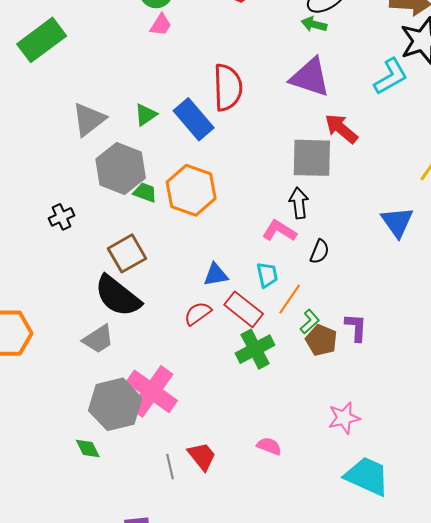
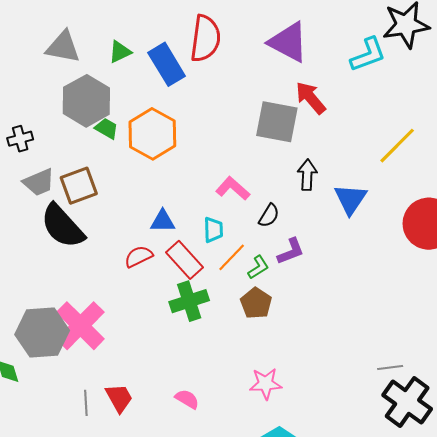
gray triangle: (89, 119) -> (63, 47), turned 39
black arrow: (299, 203) -> (307, 175), moved
green L-shape: (310, 322) -> (258, 267), moved
purple L-shape: (356, 327) -> (291, 251), moved, turned 56
gray trapezoid: (98, 339) -> (39, 182), moved

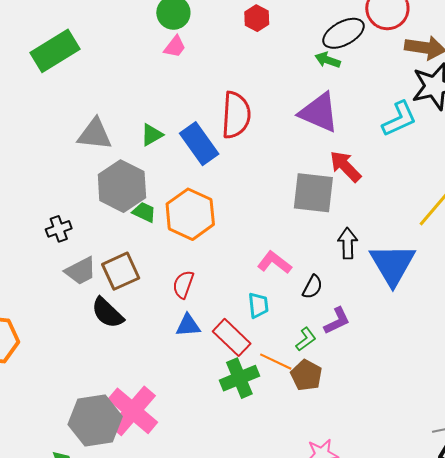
blue triangle: (350, 199) -> (393, 264), size x1.4
blue triangle: (163, 221) -> (188, 325), moved
black semicircle: (62, 226) -> (107, 313), size x0.7
red semicircle: (139, 256) -> (183, 285), moved, turned -40
orange line: (232, 257) -> (276, 362), moved, turned 76

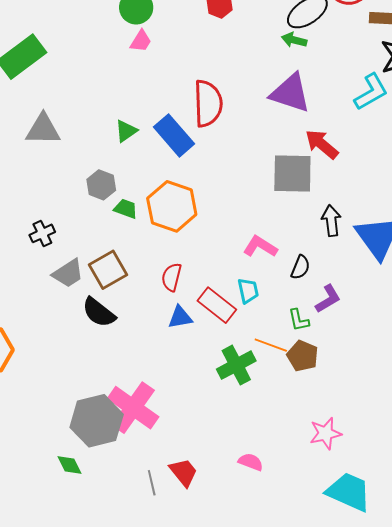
gray triangle: (95, 134) -> (43, 129), moved
gray hexagon: (122, 186) -> (101, 185), size x0.6
red rectangle: (232, 337) -> (217, 305), moved
green L-shape: (306, 339) -> (299, 320), turned 120

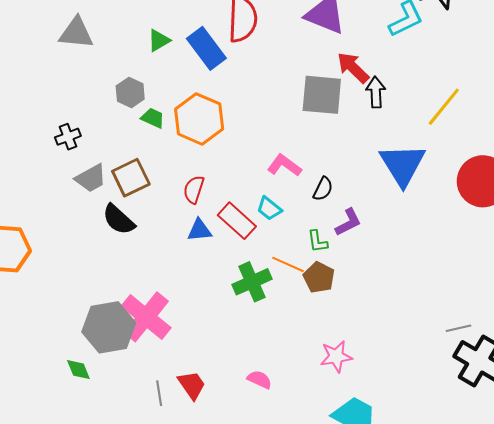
black arrow: (331, 221) -> (376, 92), moved
cyan trapezoid: (248, 291) -> (269, 209), turned 136

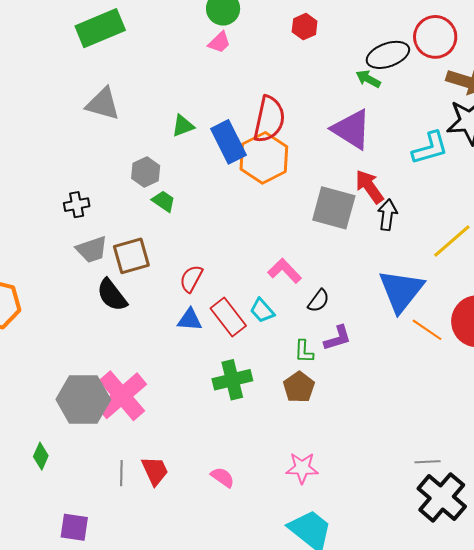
orange hexagon: (199, 119) -> (264, 158), moved
orange line: (288, 264) -> (427, 330), moved
green diamond: (78, 370) -> (41, 456), moved, turned 36

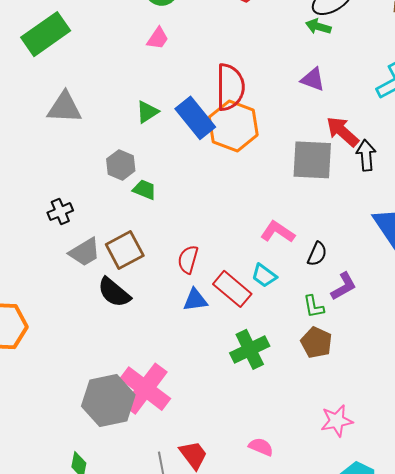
pink trapezoid: (219, 42) -> (158, 38), moved
purple triangle: (352, 129) -> (313, 79), size x0.6

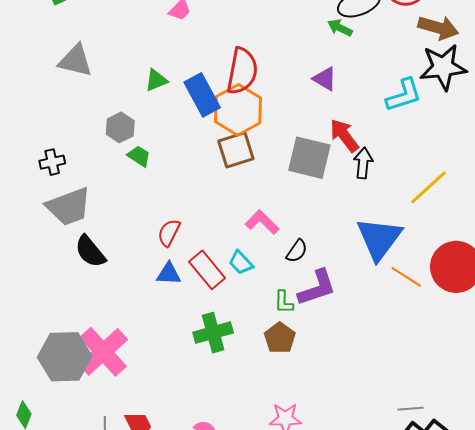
brown square: (125, 250) -> (236, 150), moved
gray trapezoid: (85, 252) -> (69, 207), size x1.4
purple L-shape: (344, 286) -> (317, 288), size x1.4

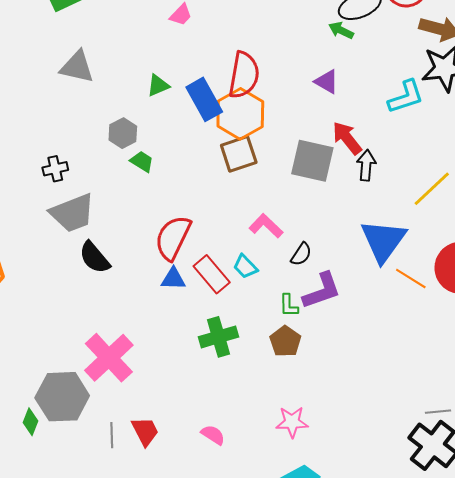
red semicircle: (169, 233) -> (173, 238), size x1.6
gray hexagon: (65, 357) -> (62, 397), moved
gray line: (411, 409) -> (438, 412), moved

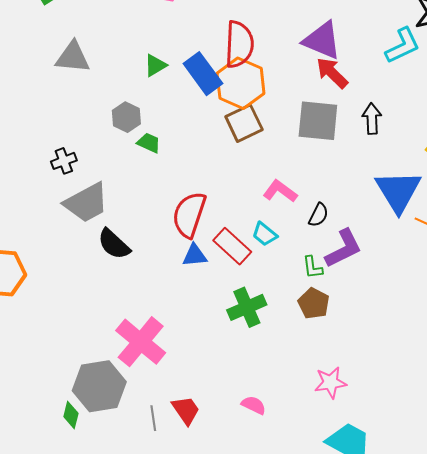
purple triangle: (327, 82) -> (322, 40), size x1.6
red arrow: (347, 138) -> (332, 73), moved

